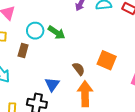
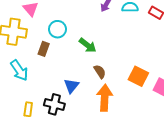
green arrow: (57, 33) -> (88, 45), moved
orange square: (107, 60) -> (138, 76), moved

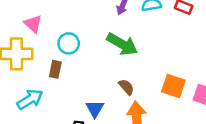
green arrow: (88, 45) -> (122, 44), moved, size x1.4
cyan arrow: (19, 70) -> (30, 99), turned -80

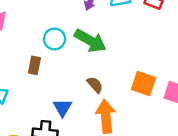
cyan circle: (69, 43) -> (55, 39), moved
brown rectangle: (55, 69) -> (34, 65), moved

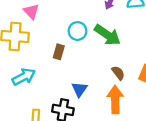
brown semicircle: (95, 85) -> (118, 73), moved

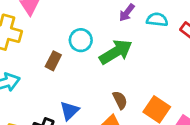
green arrow: (107, 35) -> (116, 52), turned -76

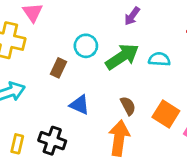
cyan semicircle: (157, 20) -> (159, 59), moved
blue triangle: (69, 111) -> (80, 105), moved, turned -50

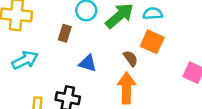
orange square: (166, 114) -> (152, 42), moved

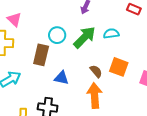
brown rectangle: (65, 33) -> (41, 55), size x1.5
orange square: (152, 42) -> (119, 67), moved

